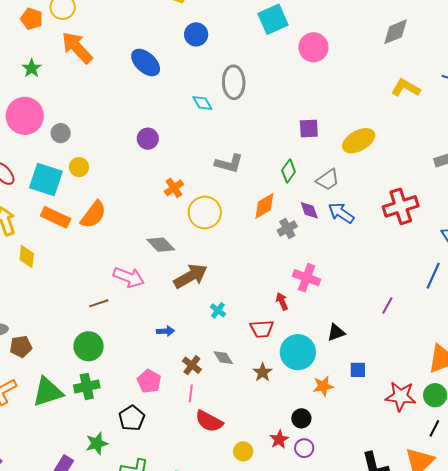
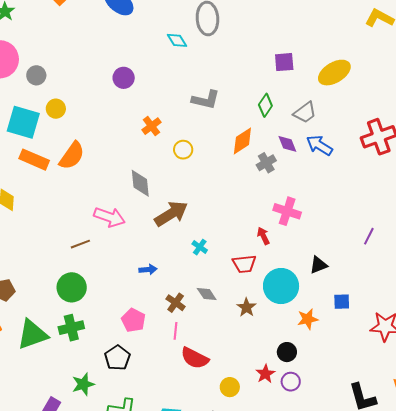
yellow circle: (205, 212) -> (183, 150), size x0.6
gray diamond: (161, 245) -> (140, 183), turned 40

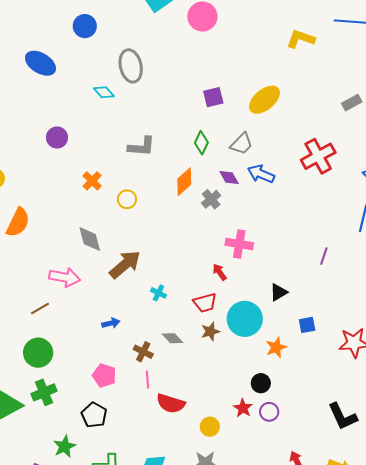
brown star: (246, 307) -> (210, 331), moved, turned 30

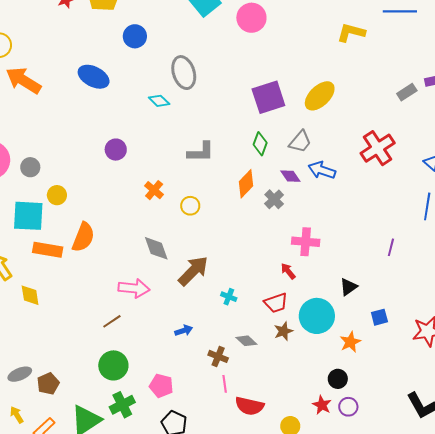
purple square: (213, 97) -> (268, 97), size x1.6
pink pentagon: (104, 376) -> (161, 386), moved

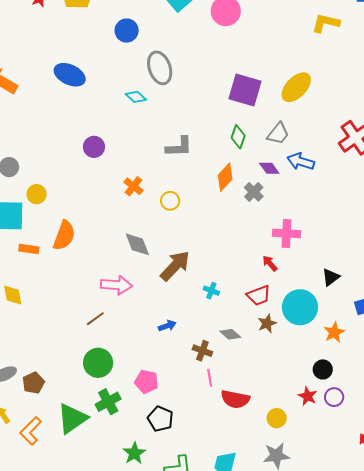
blue circle: (135, 36) -> (127, 31), moved
purple square: (268, 97) -> (245, 90), turned 36
orange rectangle: (48, 250) -> (29, 249), size x0.7

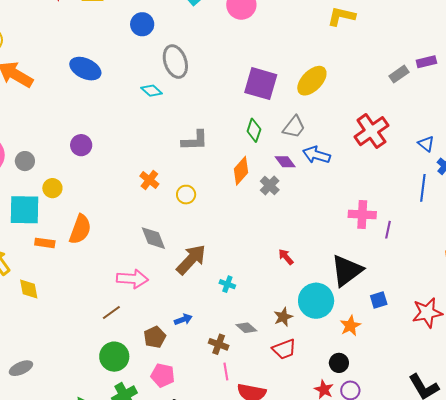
purple circle: (94, 147) -> (81, 145), moved
pink cross: (286, 233) -> (362, 214), moved
black triangle: (331, 277) -> (347, 271), size x1.8
red trapezoid: (259, 295) -> (284, 349), moved
brown pentagon: (33, 383) -> (155, 337), moved

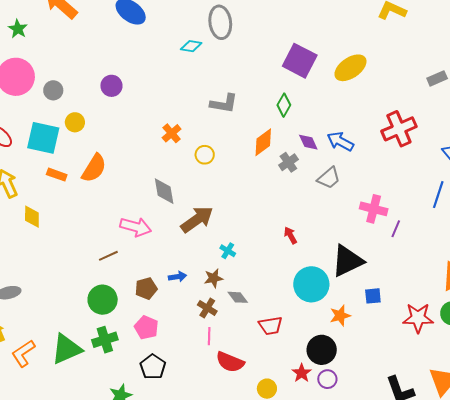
cyan diamond: (152, 91) -> (191, 46), turned -45
gray trapezoid: (294, 127) -> (329, 178), moved
brown star: (283, 317) -> (214, 278), moved
black circle: (339, 363) -> (322, 350), size x1.5

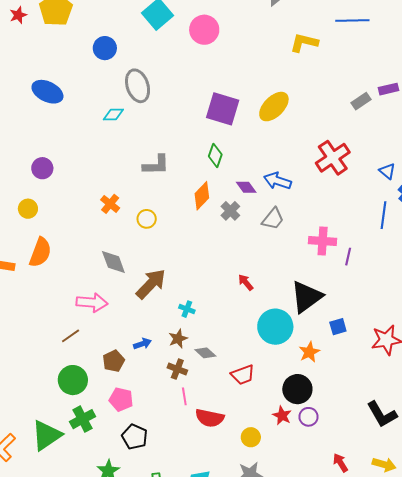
yellow circle: (75, 122) -> (28, 209), moved

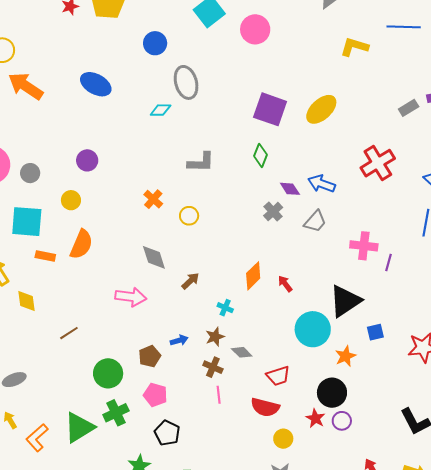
orange diamond: (202, 196) -> (253, 276), moved
brown arrow: (151, 284) -> (190, 281), size x0.6
brown line: (71, 336) -> (69, 333), moved
red semicircle: (210, 418) -> (265, 407), moved

